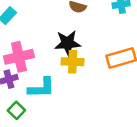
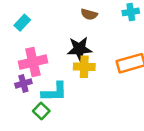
green square: (16, 110) -> (41, 111), moved

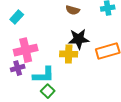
black star: (79, 49) -> (79, 39), moved
green square: (41, 111) -> (48, 91), moved

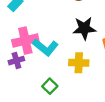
yellow cross: (69, 54) -> (79, 63), moved
cyan L-shape: (44, 75) -> (45, 47), moved, turned 40

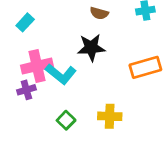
black star: (84, 28) -> (91, 48), moved
yellow cross: (79, 63) -> (110, 116), moved

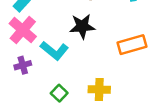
pink cross: (37, 66) -> (23, 30), moved, turned -36

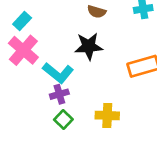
purple cross: (23, 65) -> (59, 94), moved

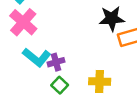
black star: (89, 46) -> (112, 19), moved
cyan L-shape: (58, 73) -> (37, 57), moved

